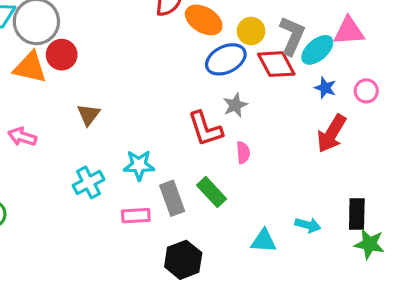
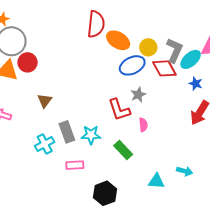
cyan star: (139, 165) -> (91, 135), moved
gray rectangle: (172, 198) -> (67, 132), moved

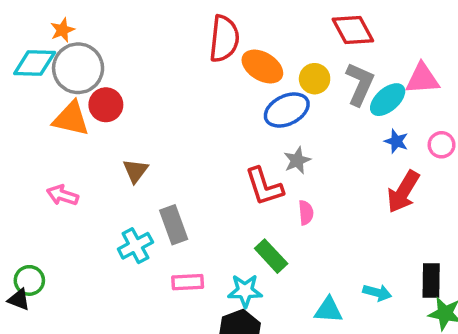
red diamond: (164, 68) -> (353, 30), moved
cyan star: (91, 135) -> (245, 291), moved

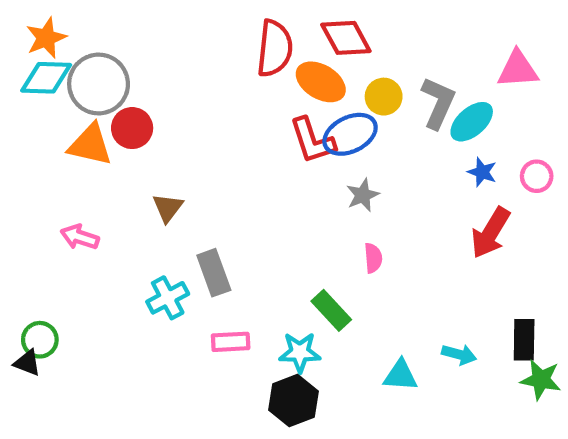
orange star: (62, 30) -> (46, 38), moved, size x1.4
red diamond: (353, 30) -> (346, 38), moved
pink triangle: (422, 79) -> (518, 69), moved
red L-shape: (264, 187) -> (312, 141), moved

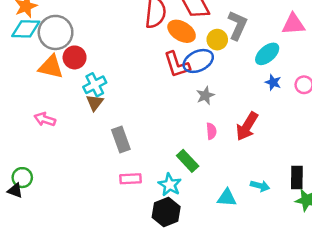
gray L-shape: (438, 103) -> (237, 25), moved
red arrow: (491, 233) -> (247, 126), moved
cyan cross: (168, 298) -> (95, 85), moved
cyan star: (300, 352) -> (170, 185), turned 30

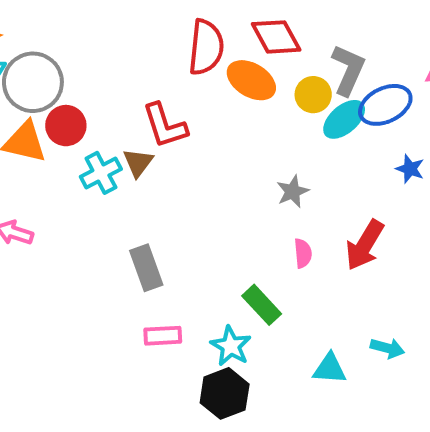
cyan ellipse: (267, 54) -> (344, 119), moved
blue ellipse: (198, 61) -> (385, 105), moved
red L-shape: (177, 65) -> (165, 126), moved
brown triangle: (95, 103) -> (138, 163), moved

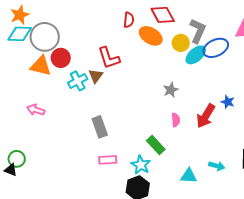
red semicircle: (206, 47) -> (129, 20), size x0.6
blue star: (410, 169) -> (228, 102), moved

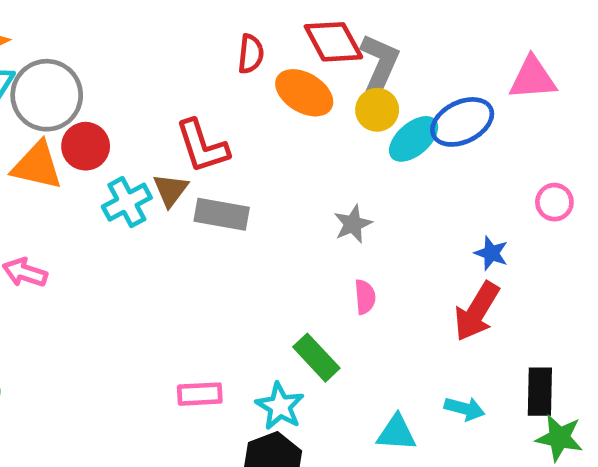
gray L-shape: (198, 31) -> (380, 64), moved
red arrow: (206, 116) -> (477, 311), moved
gray rectangle: (100, 127) -> (222, 214), moved, turned -60

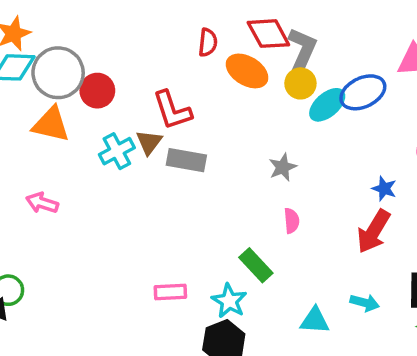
red circle: (86, 146) -> (97, 91), moved

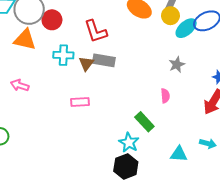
brown triangle: (149, 142) -> (86, 63), moved
cyan cross: (117, 151) -> (63, 55), turned 30
gray star: (283, 167) -> (177, 65), moved
pink rectangle: (170, 292) -> (80, 102), moved

